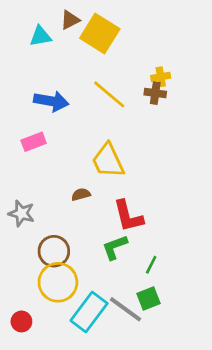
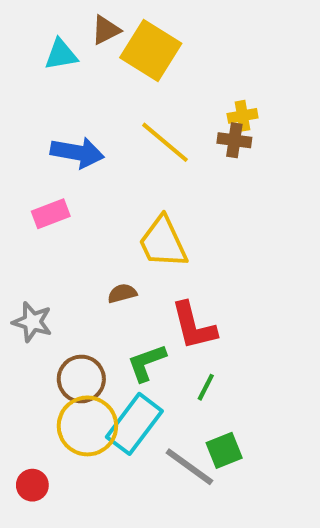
green L-shape: (115, 247) -> (147, 363), moved
green line: (151, 265) -> (206, 387), moved
cyan rectangle: (89, 312) -> (134, 424), moved

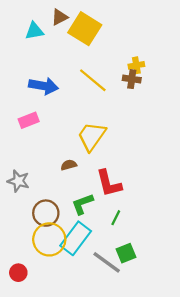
yellow trapezoid: (163, 242) -> (92, 136), turned 60

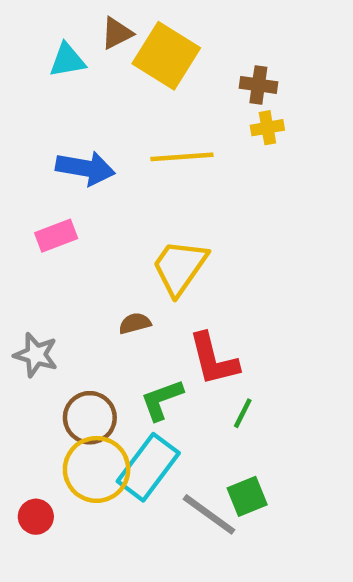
brown cross: (132, 79) -> (258, 85), moved
yellow line: (93, 80) -> (182, 157), turned -44
green line: (116, 218) -> (243, 413), moved
red circle: (18, 273) -> (36, 517), moved

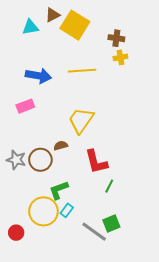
green L-shape: (162, 400) -> (59, 190), moved
brown circle: (90, 418) -> (40, 160), moved
cyan rectangle: (148, 467) -> (67, 210), size x0.5

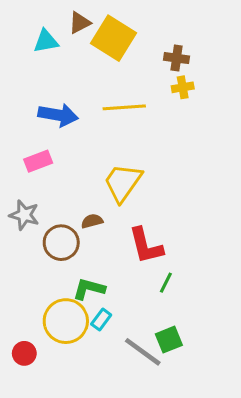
gray star: (16, 160) -> (24, 215), moved
green L-shape: (59, 190) -> (89, 289), turned 35

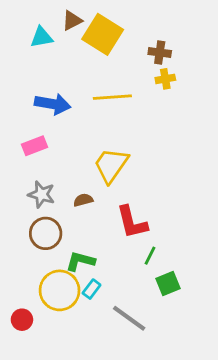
gray star: (24, 215) -> (41, 194), moved
brown circle: (61, 243) -> (46, 233), moved
green square: (169, 340) -> (168, 283), moved

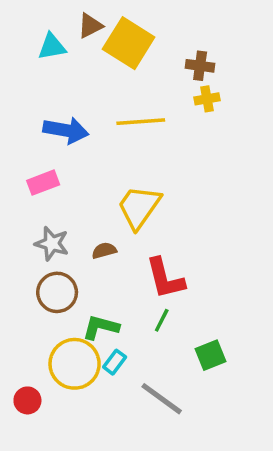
green line: (150, 256) -> (162, 320), moved

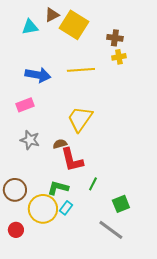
red L-shape: (165, 278) -> (72, 160), moved
brown circle: (57, 292) -> (15, 190), moved
gray line: (162, 399) -> (111, 230), moved

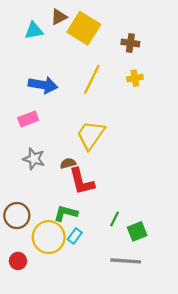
yellow cross: (119, 57) -> (135, 78), moved
yellow line: (81, 70) -> (92, 79), turned -60
green line: (93, 184) -> (114, 219), moved
gray line: (111, 230) -> (126, 261), turned -32

